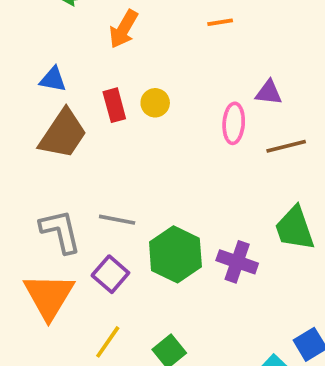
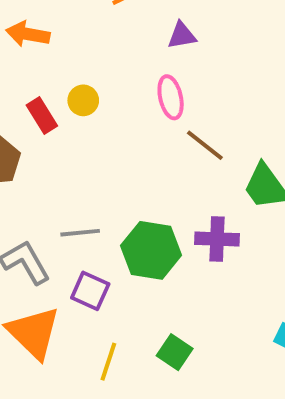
orange arrow: (124, 29) -> (28, 34), turned 87
purple triangle: (269, 93) -> (182, 35), moved
brown line: (286, 146) -> (205, 145), moved, turned 69

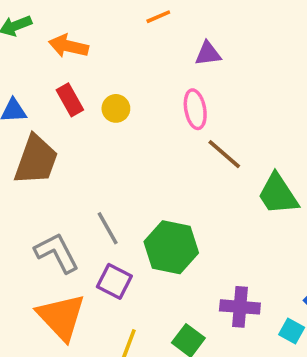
red rectangle: (42, 116) -> (70, 100), moved
gray line: (80, 233) -> (108, 228), turned 64
purple cross: (217, 239) -> (240, 307), moved

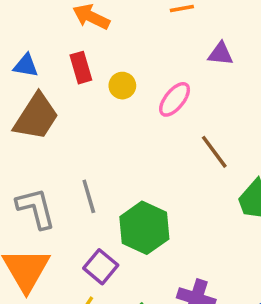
pink ellipse: (195, 109) -> (175, 99), moved, turned 36
purple square: (114, 281) -> (101, 267), moved

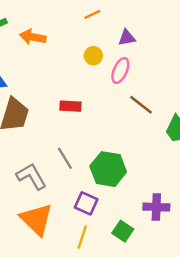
red rectangle: (81, 68) -> (70, 106), moved, turned -55
yellow circle: (122, 86) -> (93, 56), moved
pink ellipse: (175, 99) -> (120, 71), moved

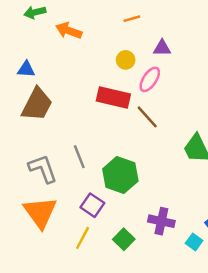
brown line: (141, 105) -> (147, 117), moved
red rectangle: (70, 106) -> (113, 97), moved, size x1.5

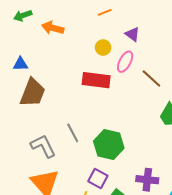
purple triangle: (162, 48) -> (133, 34), turned 42
brown line: (147, 117) -> (151, 79), moved
purple square: (92, 205) -> (98, 179), moved

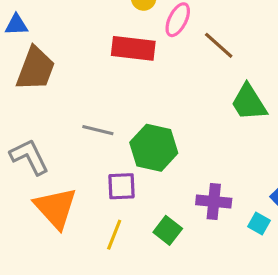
gray line: (73, 133) -> (98, 130), turned -48
gray L-shape: (43, 146) -> (29, 157), moved
purple square: (98, 179) -> (122, 186), moved, turned -30

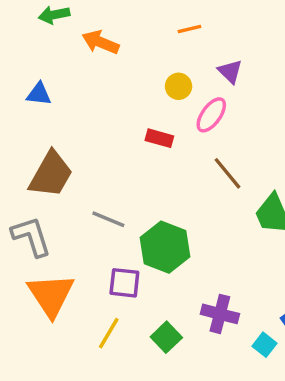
brown line: (219, 45) -> (228, 173), moved
red rectangle: (133, 48) -> (159, 138), size x0.6
brown trapezoid: (35, 69) -> (51, 174), moved

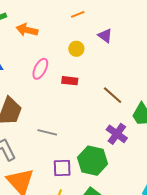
pink ellipse: (211, 115) -> (40, 69), moved
green hexagon: (165, 247) -> (93, 161), moved
purple cross: (220, 314) -> (117, 134), moved, turned 30

